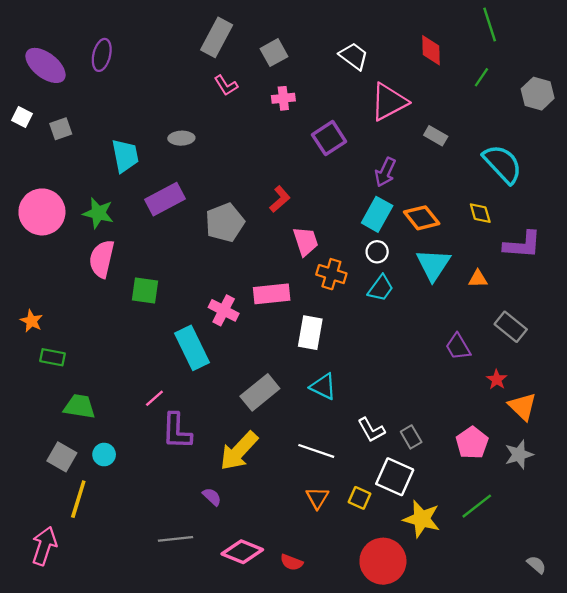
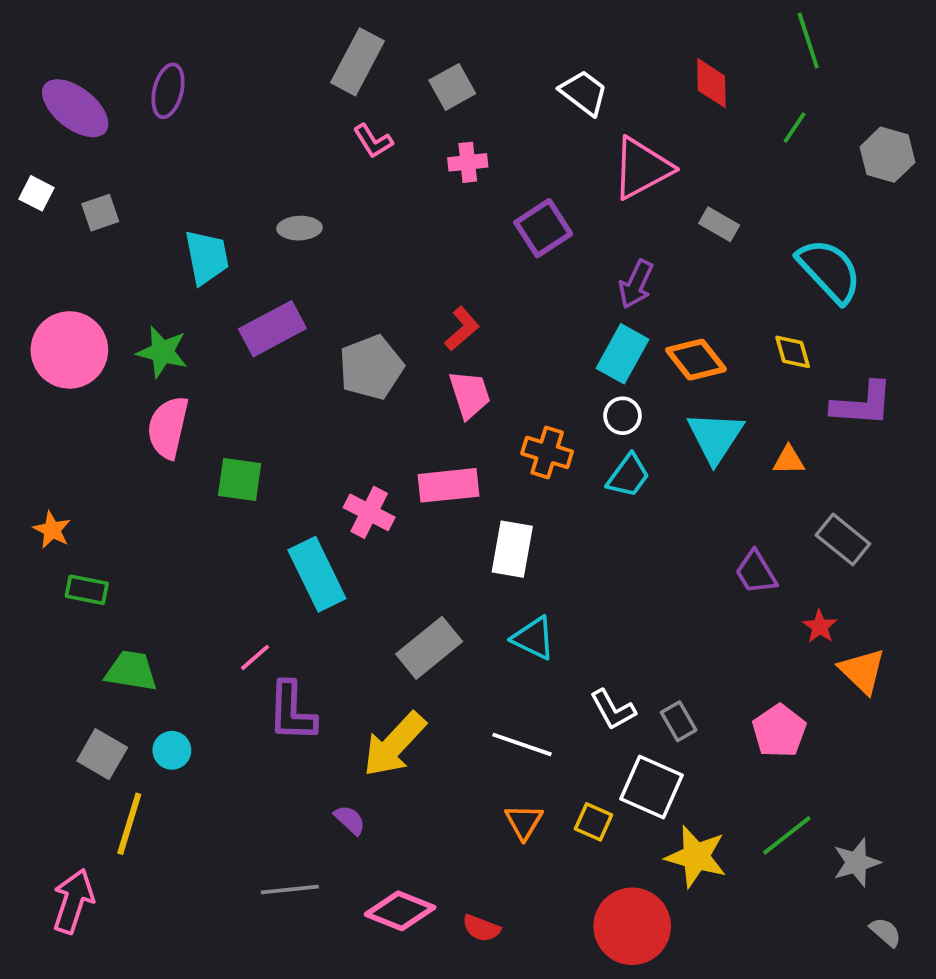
pink trapezoid: (306, 241) -> (470, 394), moved
gray star: (519, 455) -> (857, 862), moved

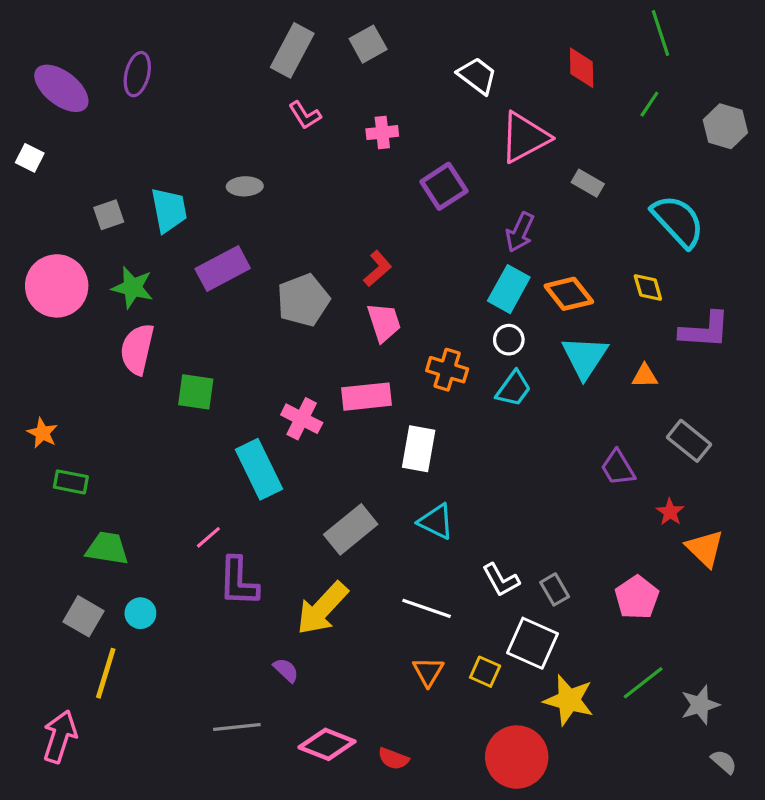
gray square: (452, 87) -> (368, 44), moved
gray square: (100, 213) -> (109, 215), moved

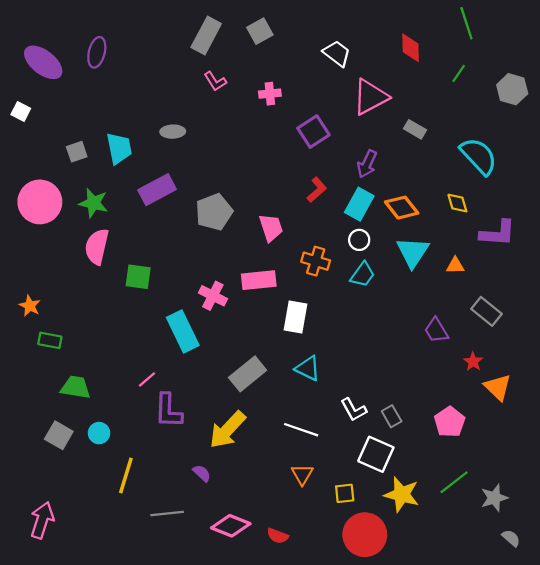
red L-shape: (378, 269) -> (317, 190), moved
yellow square: (485, 672) -> (345, 493), moved, turned -30
yellow line: (106, 673) -> (126, 475), moved

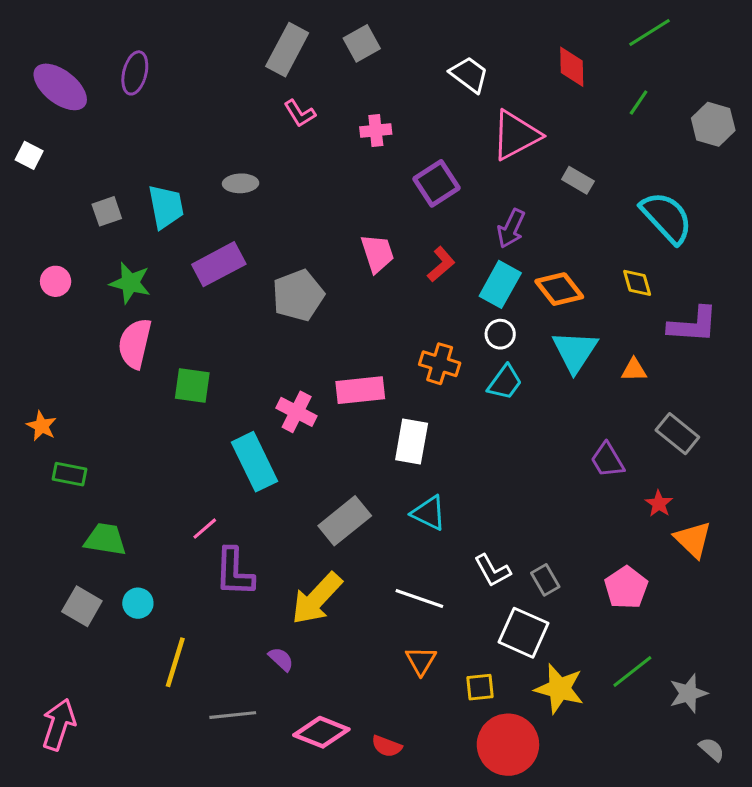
green line: (466, 23) -> (649, 33), turned 76
pink circle: (40, 202) -> (56, 281), size x0.5
pink trapezoid: (271, 228) -> (377, 253), moved

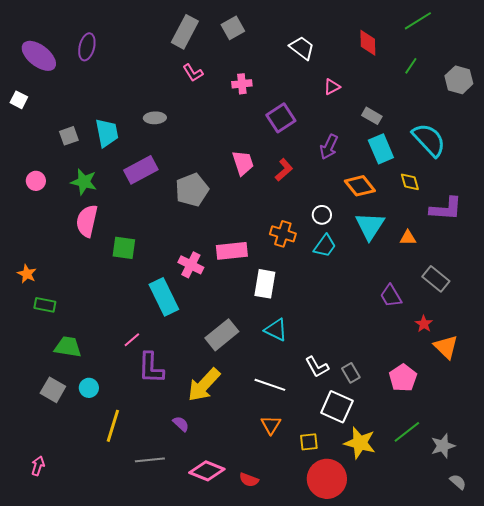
pink triangle: (516, 135) -> (332, 87), size x0.5
cyan rectangle: (500, 284) -> (381, 149), moved, turned -52
pink arrow: (59, 724) -> (38, 466), size x0.6

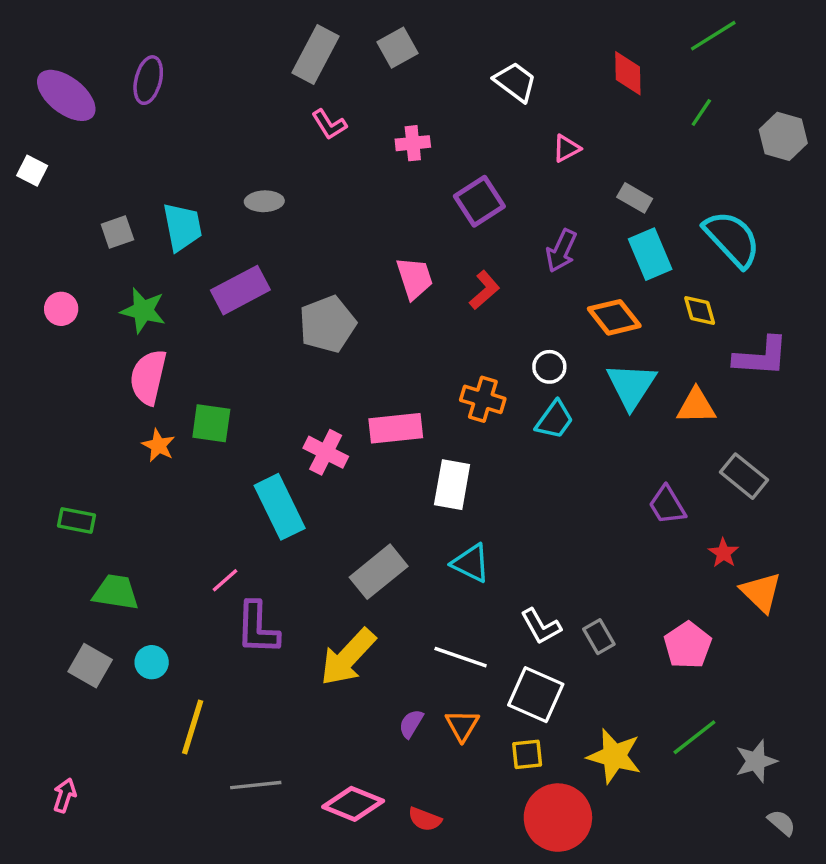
orange triangle: (408, 238) -> (696, 406), size x1.4
orange star: (27, 274) -> (158, 445), moved
white square: (337, 407) -> (536, 695), moved
purple semicircle: (181, 424) -> (411, 724), moved, turned -102

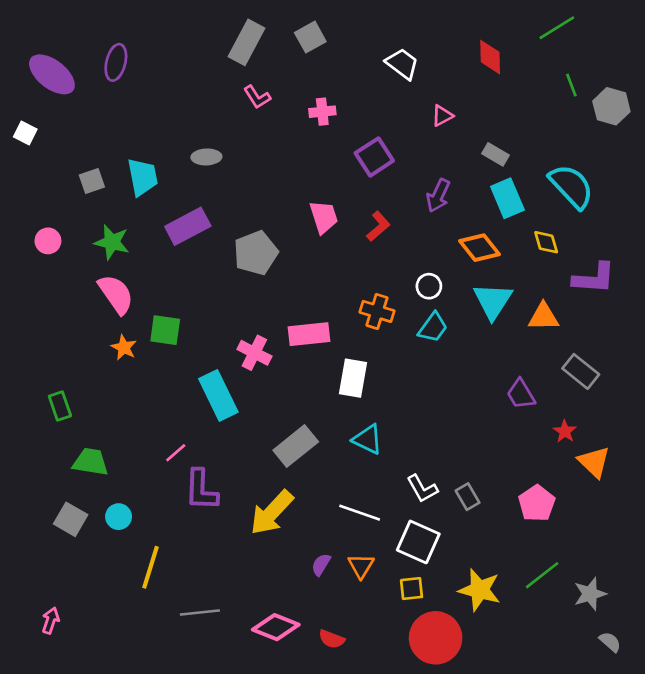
green line: (701, 112) -> (571, 85), moved, turned -55
pink semicircle: (148, 377) -> (116, 294), turned 132
green rectangle: (76, 520) -> (60, 406), turned 60

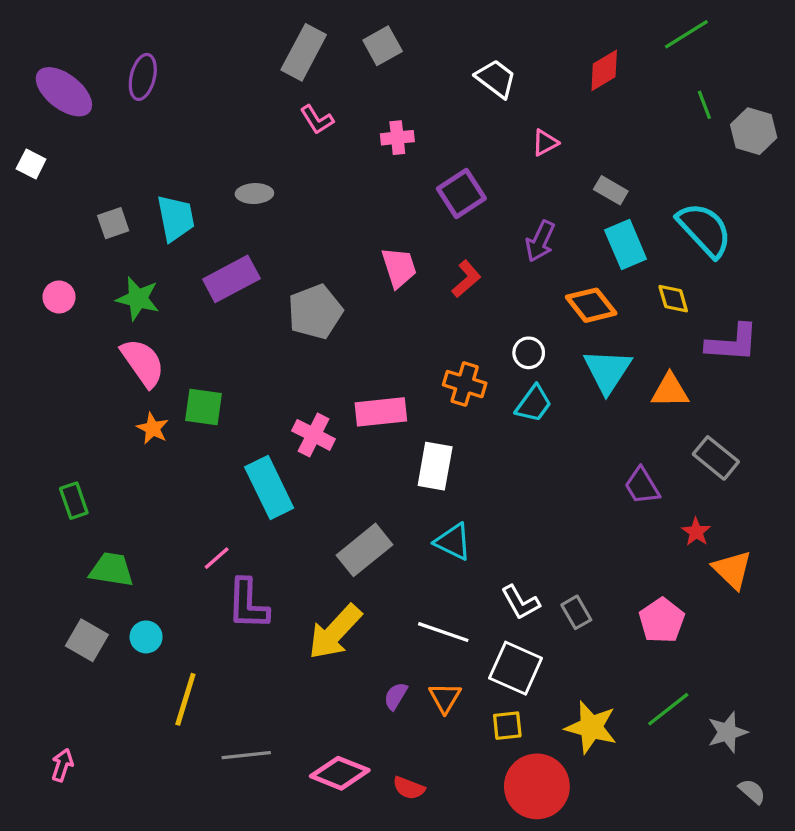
red diamond: (490, 57) -> (604, 70), turned 60

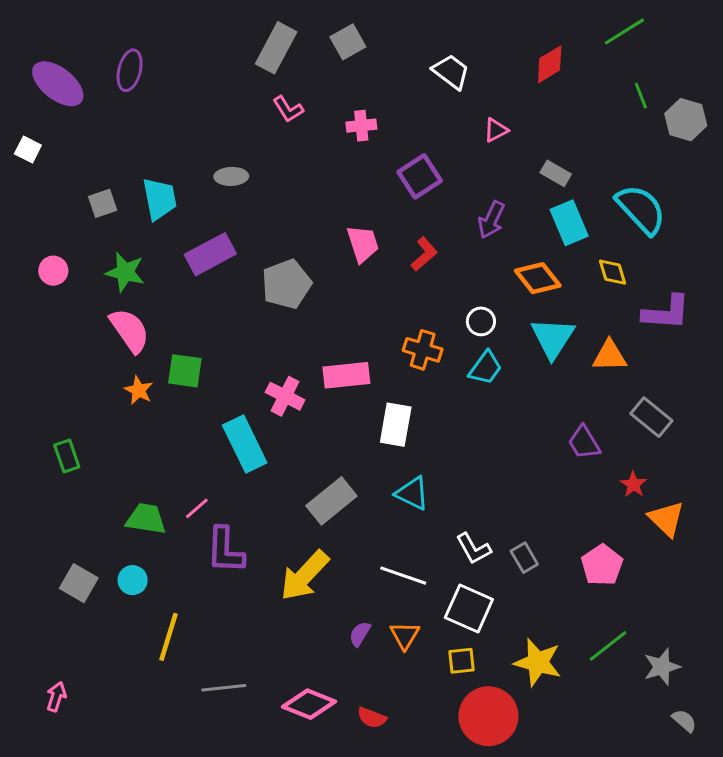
green trapezoid: (112, 570) -> (146, 519), moved

